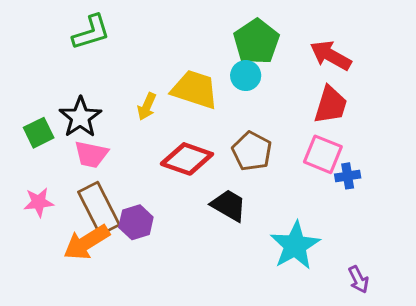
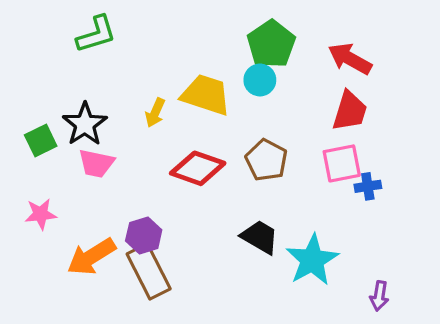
pink square: (323, 154) -> (342, 163), turned -33
black trapezoid: (229, 205) -> (260, 237), moved
brown rectangle: (99, 208) -> (149, 271), moved
purple arrow: (358, 279) -> (379, 296), turned 36

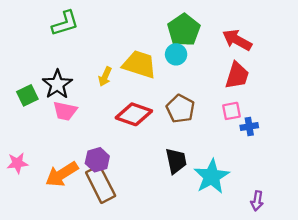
pink square: (342, 163) -> (232, 111), size x0.7
pink star: (41, 214) -> (17, 163), moved
black trapezoid: (260, 237) -> (176, 161), turned 48

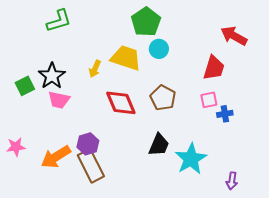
green pentagon: (184, 30) -> (146, 22), moved
red arrow: (237, 40) -> (234, 36), moved
red diamond: (134, 114) -> (121, 103), turned 48
black trapezoid: (176, 161) -> (159, 145), turned 35

